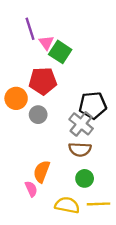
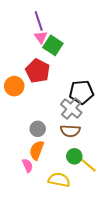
purple line: (30, 29) -> (39, 21), moved
red pentagon: (43, 81) -> (38, 71), turned 30
gray circle: (38, 115) -> (38, 129), moved
yellow line: (98, 204) -> (88, 164), moved, turned 42

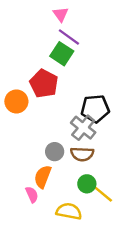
purple line: (39, 21) -> (69, 37), moved, turned -36
pink triangle: (41, 37) -> (61, 14), moved
gray circle: (38, 129) -> (55, 152), moved

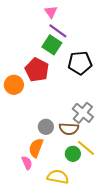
black pentagon: (95, 109) -> (80, 63), moved
gray cross: (83, 128) -> (83, 113), moved
yellow line: (102, 193) -> (86, 148), moved

